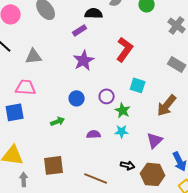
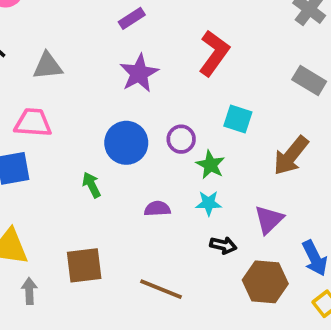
blue circle: (77, 98) -> (126, 143), size x1.5
green arrow: (58, 121) -> (92, 185), turned -96
black arrow: (128, 165) -> (223, 245), moved

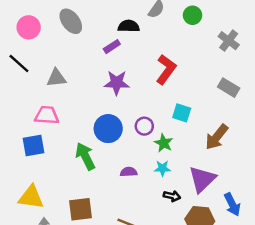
purple star: (139, 73) -> (117, 83), turned 30
green arrow: (92, 185) -> (85, 156), size x1.6
purple triangle: (269, 220) -> (202, 179), size x1.4

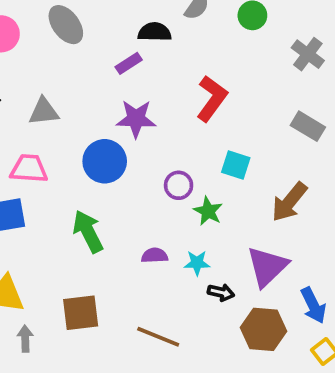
blue circle: (108, 129) -> (105, 161), moved
cyan star: (162, 168) -> (197, 263), moved

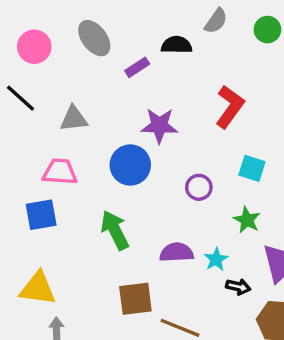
purple rectangle: (129, 63) -> (137, 67), moved
green star: (208, 211) -> (247, 220), moved
purple semicircle: (155, 255) -> (177, 252), size x1.4
cyan star: (197, 263) -> (216, 259), turned -30
brown square: (81, 313) -> (135, 299), moved

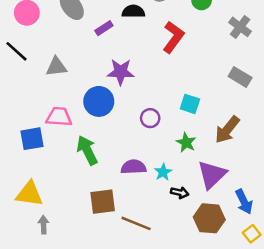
red L-shape: (230, 107) -> (173, 37), moved
pink trapezoid: (60, 172) -> (59, 117), moved

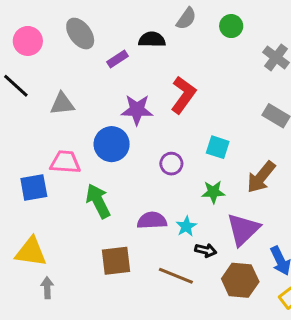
red L-shape: (173, 37) -> (183, 95), moved
green star: (186, 143) -> (213, 192), turned -30
brown line: (136, 223) -> (176, 276), moved

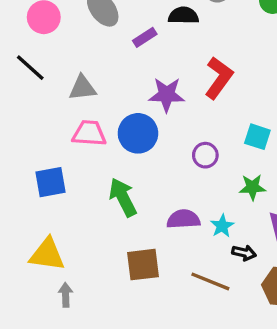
pink trapezoid: (65, 162) -> (89, 133), moved

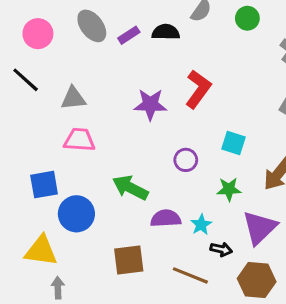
purple rectangle: (145, 37) -> (129, 35), moved
blue circle: (138, 133) -> (76, 214), moved
green arrow: (123, 197) -> (130, 188), moved, turned -36

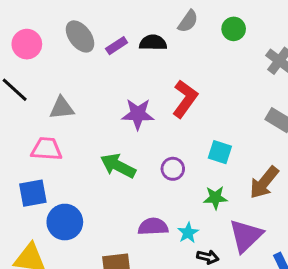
pink trapezoid: (79, 140) -> (47, 149), moved
green arrow: (130, 188) -> (118, 166), moved

